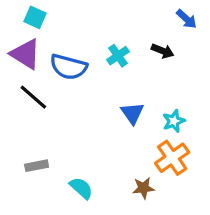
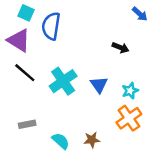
black arrow: (163, 51) -> (121, 48), moved
cyan cross: (118, 56) -> (63, 81), moved, size x1.6
blue semicircle: (68, 67) -> (51, 26), moved, turned 84
brown star: (143, 188) -> (92, 140), moved

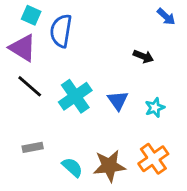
orange cross: (129, 118) -> (153, 159), moved
brown star: (92, 140) -> (109, 166), size x1.6

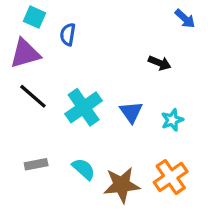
blue semicircle: (61, 31) -> (68, 34), size x0.6
purple triangle: (23, 48) -> (25, 53), turned -48
cyan semicircle: (72, 167) -> (84, 169), moved

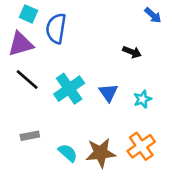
blue semicircle: (68, 34) -> (56, 28), size x1.6
cyan semicircle: (84, 169) -> (68, 153), moved

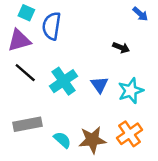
cyan star: (142, 99) -> (131, 91), size x1.5
gray rectangle: (30, 136) -> (28, 124), size x1.6

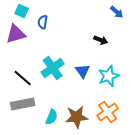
blue semicircle: (52, 26) -> (43, 22), size x0.6
black line: (25, 73) -> (23, 78), moved
cyan semicircle: (62, 140) -> (52, 117), turned 70

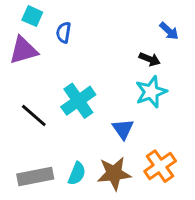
blue arrow: (117, 12) -> (169, 31), moved
blue triangle: (83, 71) -> (123, 129), moved
cyan star: (109, 76) -> (151, 92), moved
gray rectangle: (23, 104) -> (35, 176), moved

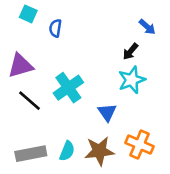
purple triangle: (23, 50) -> (20, 66), moved
black arrow: (150, 59) -> (130, 51), turned 108
orange cross: (160, 166) -> (139, 145), turned -32

